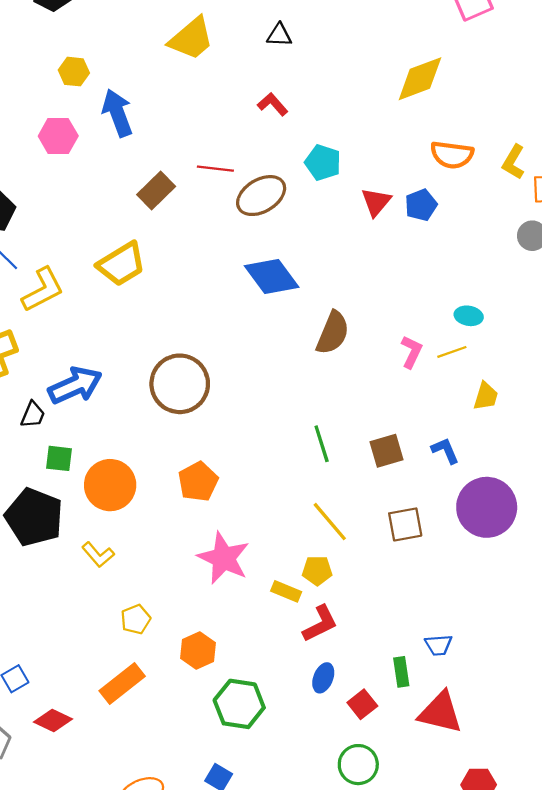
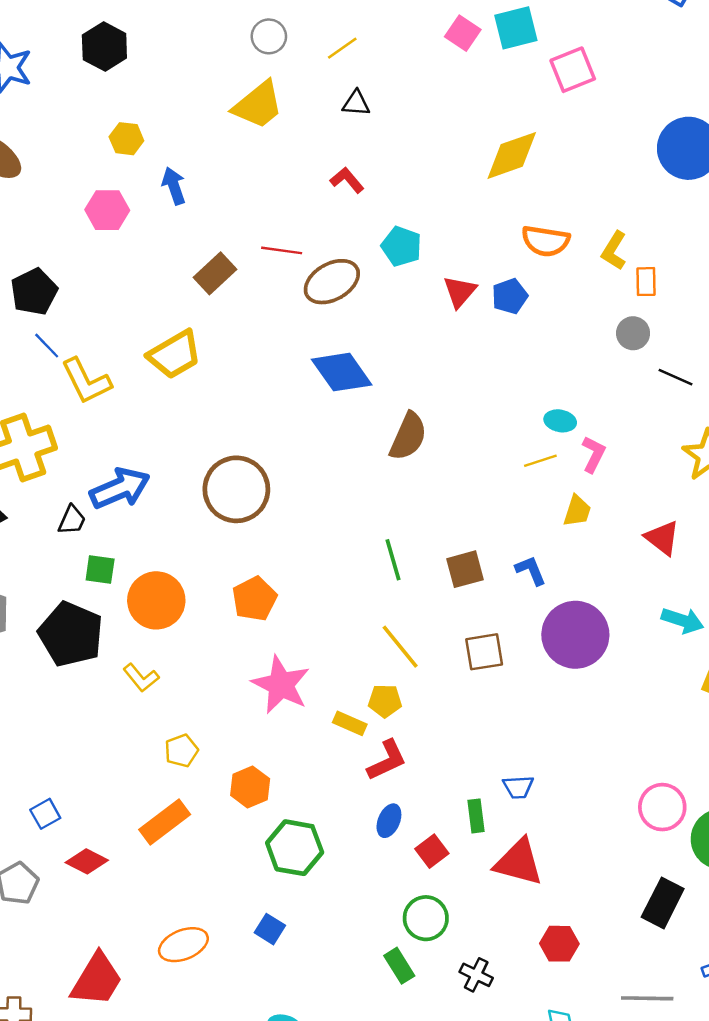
blue arrow: (117, 113) -> (174, 186), size x0.7
yellow L-shape: (43, 290) -> (86, 381), turned 90
pink L-shape: (412, 352) -> (593, 454), moved

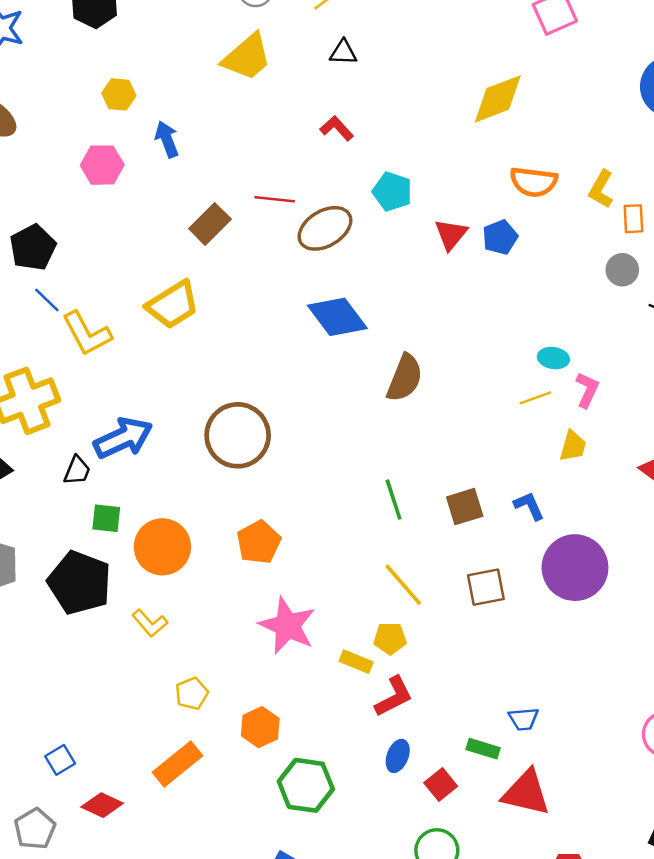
green rectangle: (476, 816) -> (483, 749), turned -64

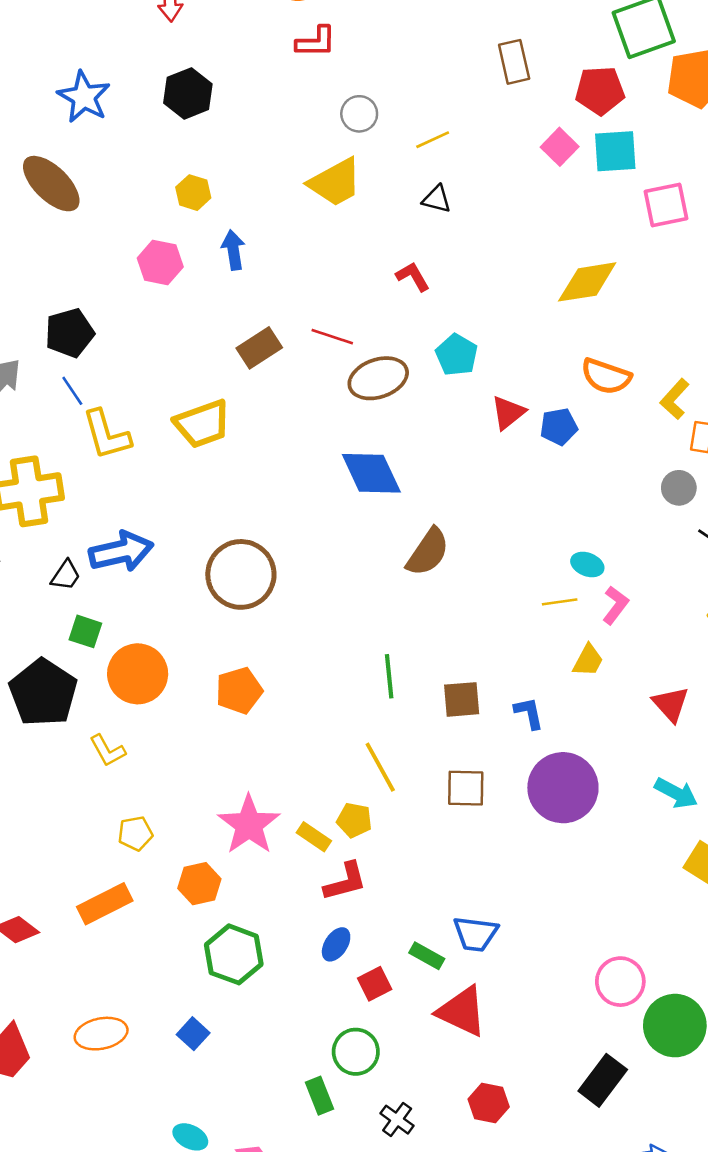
pink star: (287, 626) -> (249, 825), moved
blue trapezoid: (523, 719) -> (475, 934), size x1.4

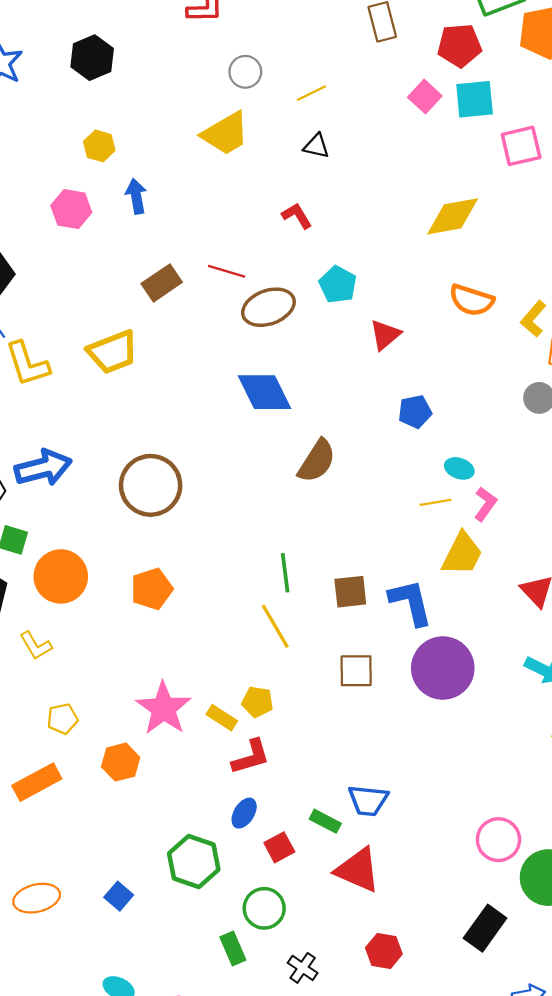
blue pentagon: (559, 427) -> (415, 412), moved
yellow trapezoid: (588, 660) -> (462, 554), size x1.5
blue L-shape: (529, 713) -> (411, 602), size x1.6
yellow line: (380, 767) -> (275, 626), moved
green hexagon: (234, 954) -> (194, 862), moved

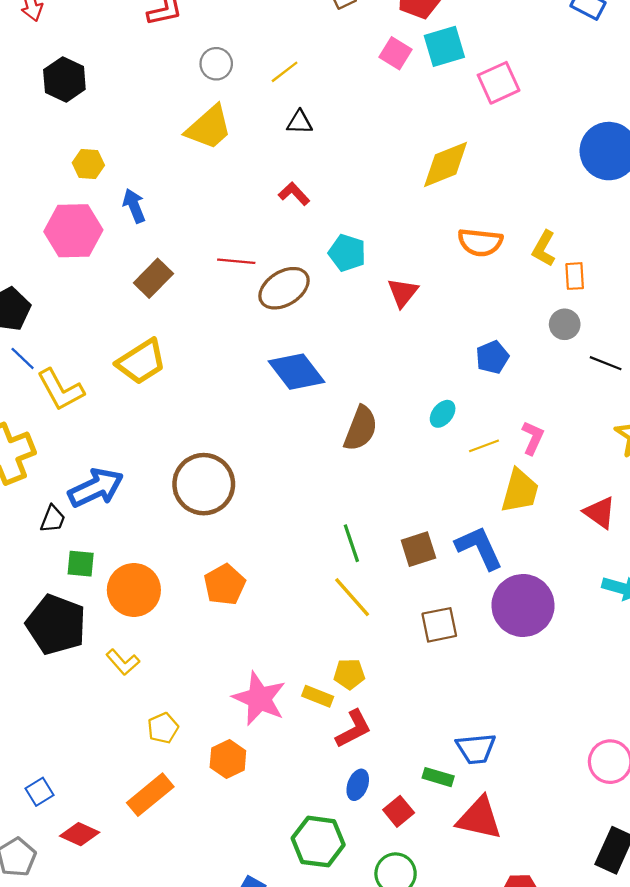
pink hexagon: (71, 209) -> (73, 231), size x1.4
brown rectangle: (162, 283) -> (153, 278), moved
blue pentagon: (415, 412) -> (492, 357), moved
cyan ellipse: (459, 468) -> (443, 414), moved, turned -60

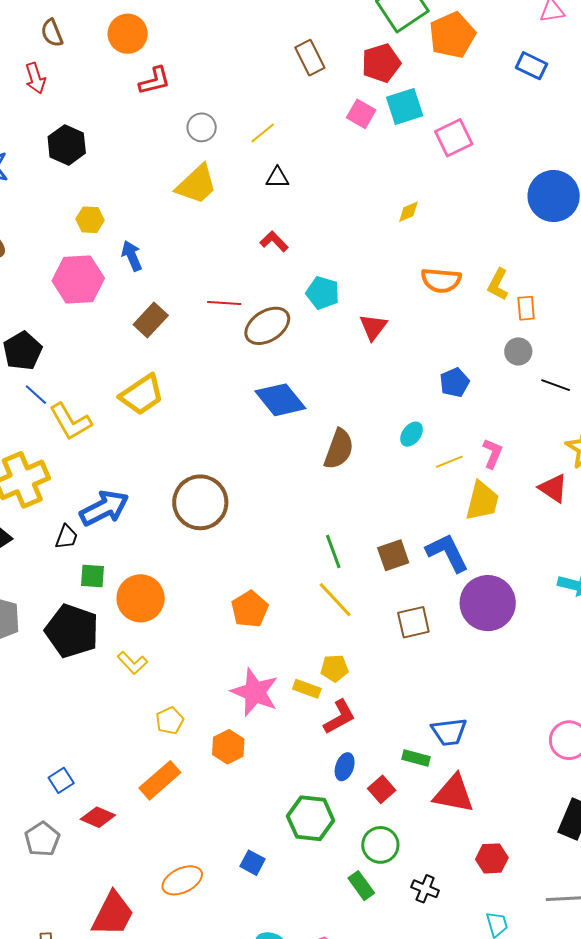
yellow diamond: (446, 164) -> (408, 212), size x0.5
red triangle: (600, 512) -> (553, 488), moved
orange pentagon: (225, 585) -> (250, 609), moved

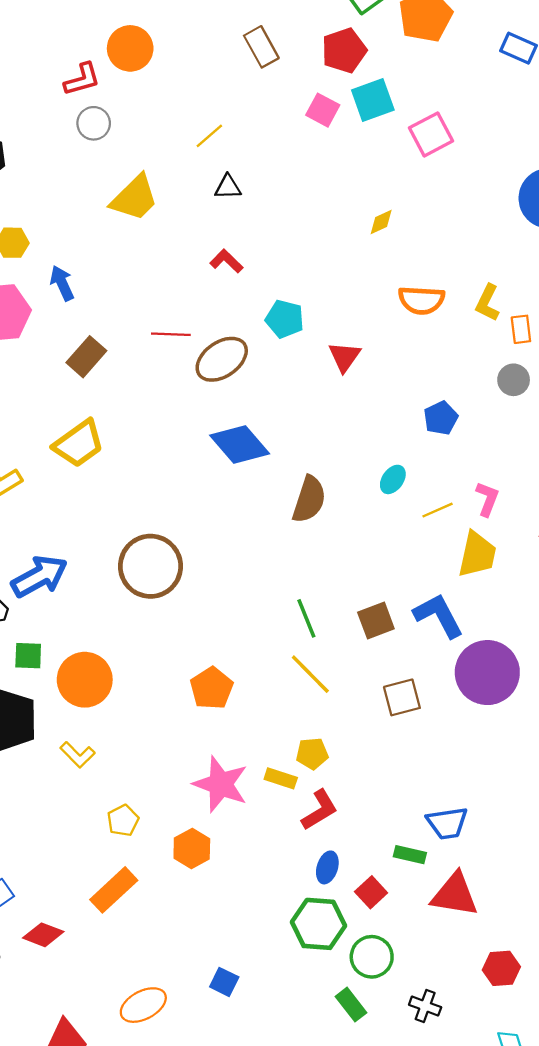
orange circle: (128, 34) -> (130, 48), moved
gray circle: (202, 127) -> (94, 123), moved
green hexagon: (311, 818) -> (318, 924), moved

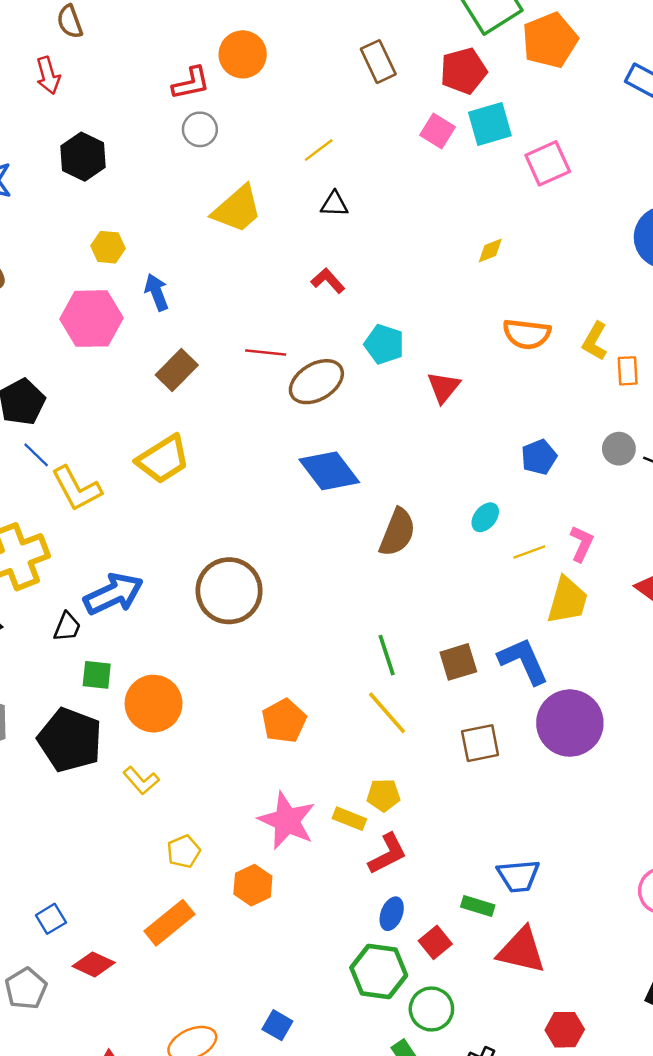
gray circle: (514, 380) -> (619, 449), moved

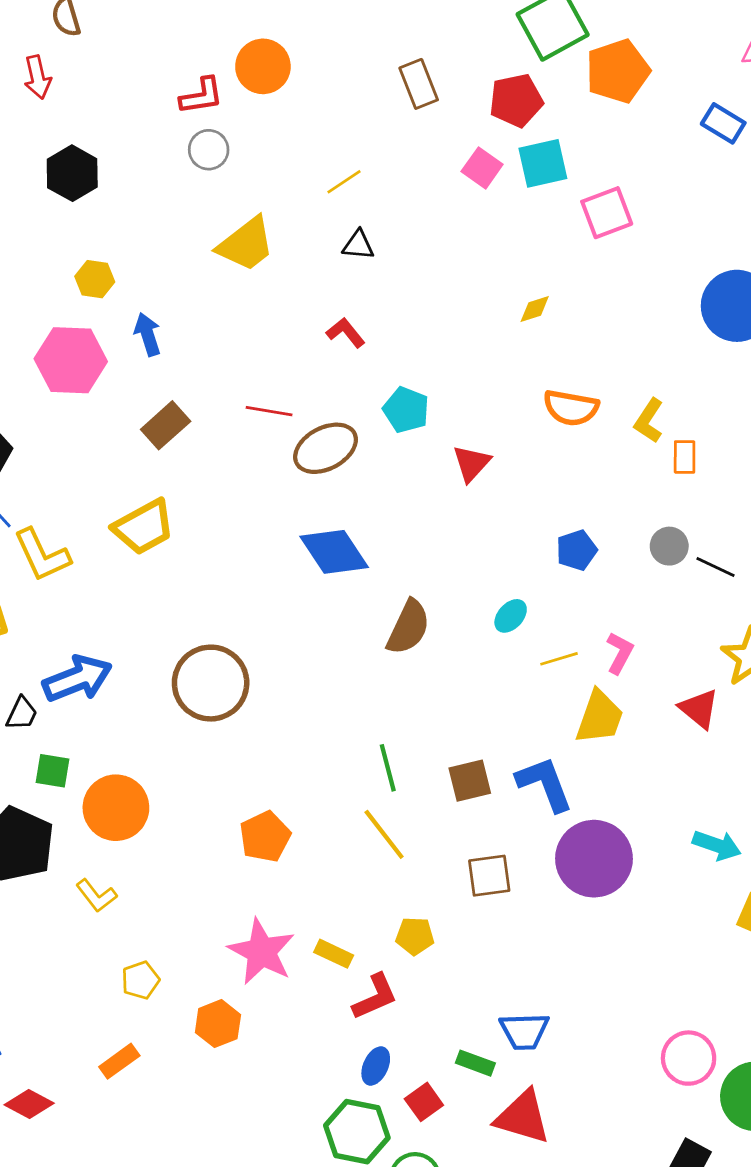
yellow pentagon: (383, 795) -> (415, 936), moved
orange rectangle: (169, 923) -> (119, 1061), size x0.7

